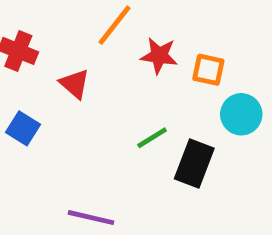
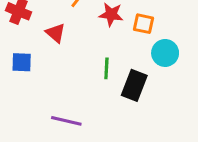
blue square: (23, 128) -> (22, 62), turned -30
green line: (152, 138) -> (106, 68), turned -55

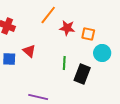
red triangle: (56, 33) -> (29, 51), moved

